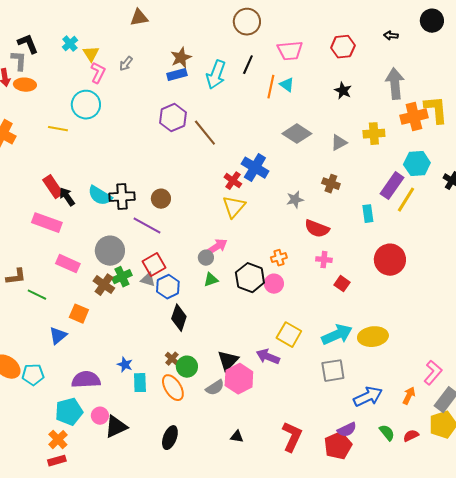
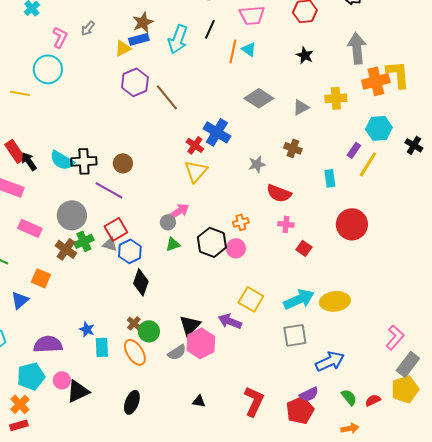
yellow triangle: (91, 54) -> (123, 48), moved, turned 36
purple rectangle: (392, 186) -> (354, 150), size x0.6
orange arrow: (409, 396) -> (350, 428), moved, turned 54

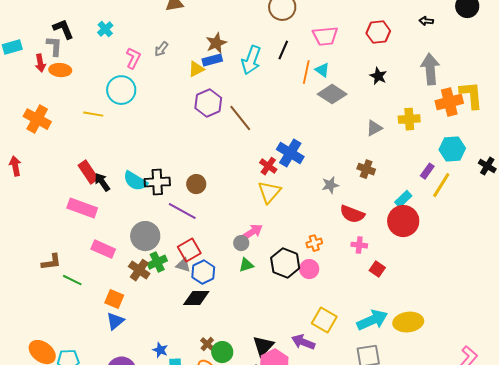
gray diamond: (259, 98) -> (332, 94), moved
cyan rectangle: (330, 178) -> (403, 199), turned 54
red circle: (352, 224) -> (403, 221), moved
black diamond: (141, 282) -> (196, 298), moved, turned 72
blue triangle: (20, 300) -> (115, 321), moved

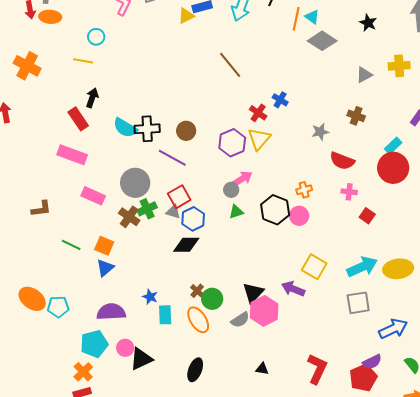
cyan circle: (121, 90) -> (96, 37), moved, size x0.6
purple hexagon: (208, 103) -> (232, 143), moved
blue cross: (290, 153) -> (280, 100), size x0.6
black arrow: (102, 182) -> (92, 98), moved, turned 54
green line: (72, 280) -> (71, 245), moved

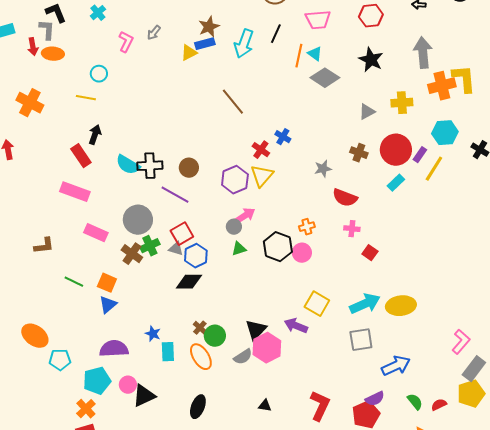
black star: (368, 23) -> (371, 60), size x1.4
red circle: (393, 168) -> (396, 150), moved
cyan pentagon: (58, 307) -> (60, 360), moved

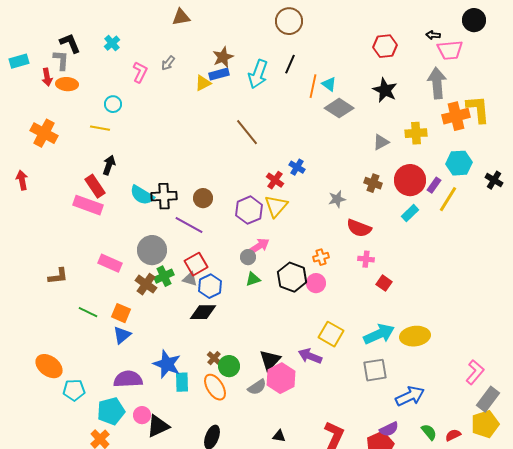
pink trapezoid: (318, 20) -> (450, 50), moved
pink rectangle: (75, 192) -> (88, 205), moved
blue star: (153, 334) -> (167, 364), size x1.8

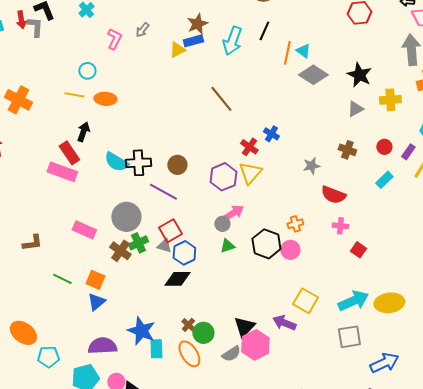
red arrow: (47, 77) -> (21, 20), moved
orange ellipse: (67, 84) -> (105, 99), moved
black star: (385, 90) -> (359, 75), moved
red circle: (410, 180) -> (384, 147), size x0.5

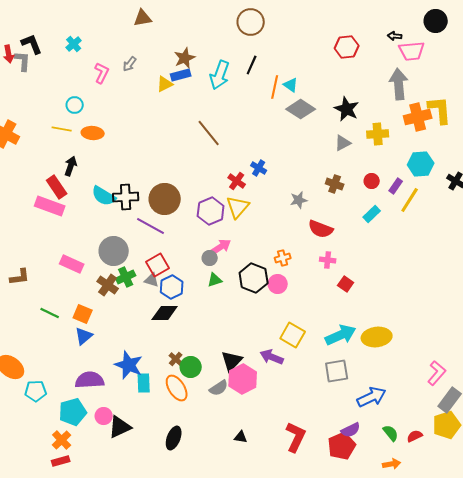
brown circle: (177, 165) -> (165, 199), size x1.6

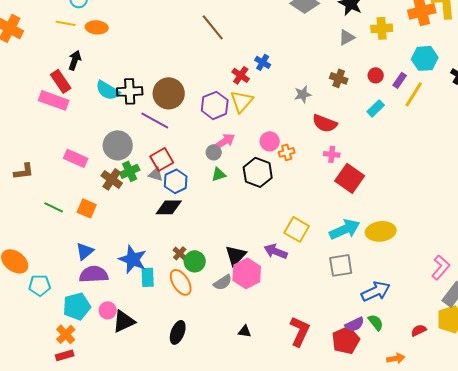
pink circle: (278, 284) -> (270, 141), moved
red square: (346, 284) -> (350, 178), size x1.8
blue triangle: (84, 336) -> (85, 251), moved
green semicircle: (391, 433) -> (376, 322), moved

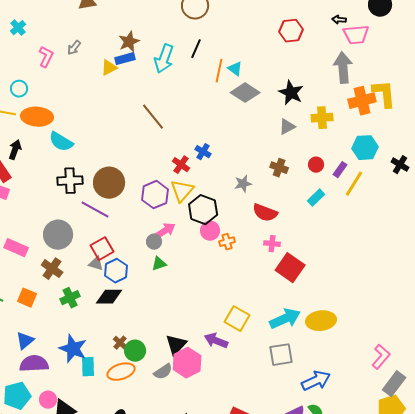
orange ellipse: (97, 27) -> (37, 117), size x1.4
cyan semicircle: (108, 90) -> (61, 142), moved
green cross: (130, 171) -> (70, 298), moved
black hexagon: (258, 172) -> (203, 210), moved
orange ellipse: (181, 282) -> (121, 372), turned -76

